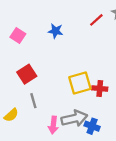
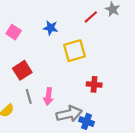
yellow square: (80, 83) -> (75, 51), moved
pink arrow: (53, 125) -> (48, 96), moved

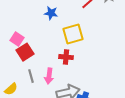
pink square: (14, 32) -> (17, 39), moved
red cross: (94, 84) -> (66, 57), moved

